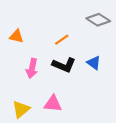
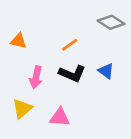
yellow triangle: (21, 109) -> (22, 109), moved

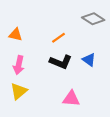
pink arrow: (36, 77) -> (19, 65), moved
pink triangle: (60, 117) -> (71, 99), moved

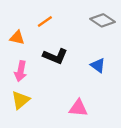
orange line: (59, 38) -> (45, 22), moved
black L-shape: (61, 62) -> (55, 56), moved

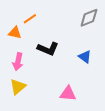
gray diamond: (103, 20) -> (89, 18), turned -55
orange line: (45, 22) -> (30, 19), moved

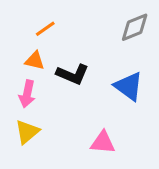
orange triangle: (15, 33) -> (35, 61), moved
blue triangle: (85, 57) -> (129, 86), size x1.5

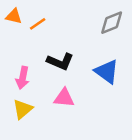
orange triangle: (35, 61) -> (14, 16), moved
pink triangle: (103, 142) -> (64, 98), moved

